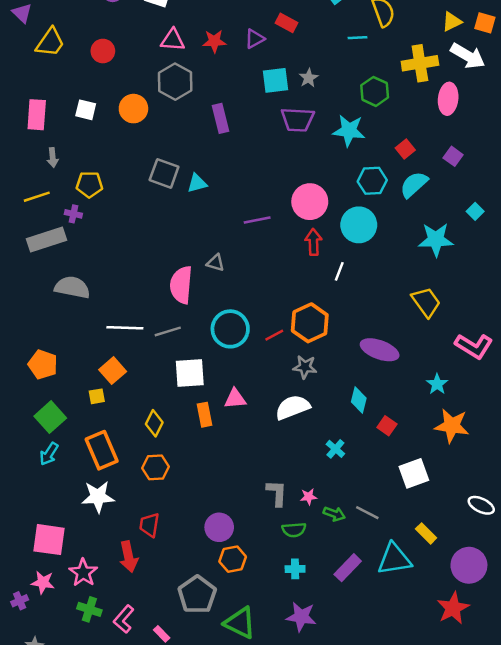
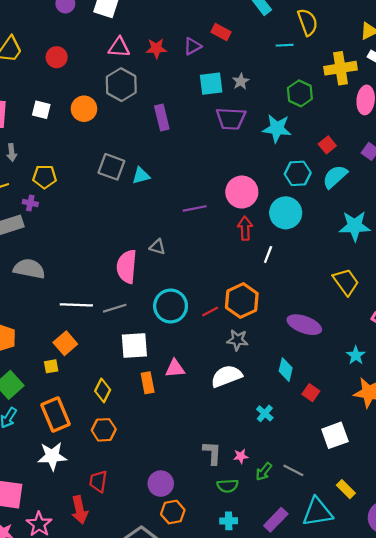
green arrow: (334, 514) -> (264, 472), turned 108

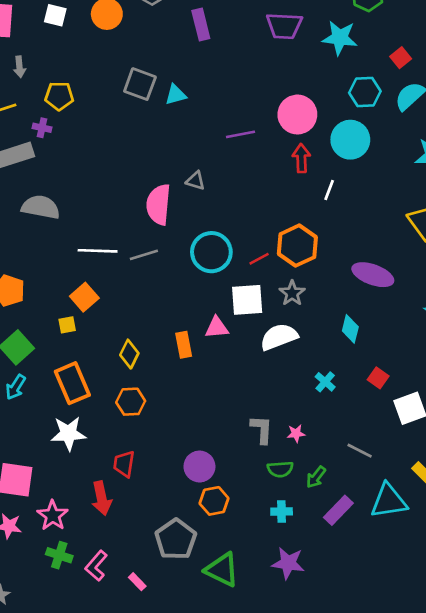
gray star: (237, 340) -> (292, 293), turned 30
white square: (134, 345) -> (247, 300), moved
red square: (311, 393) -> (378, 378), moved
green arrow: (264, 472) -> (316, 477), moved

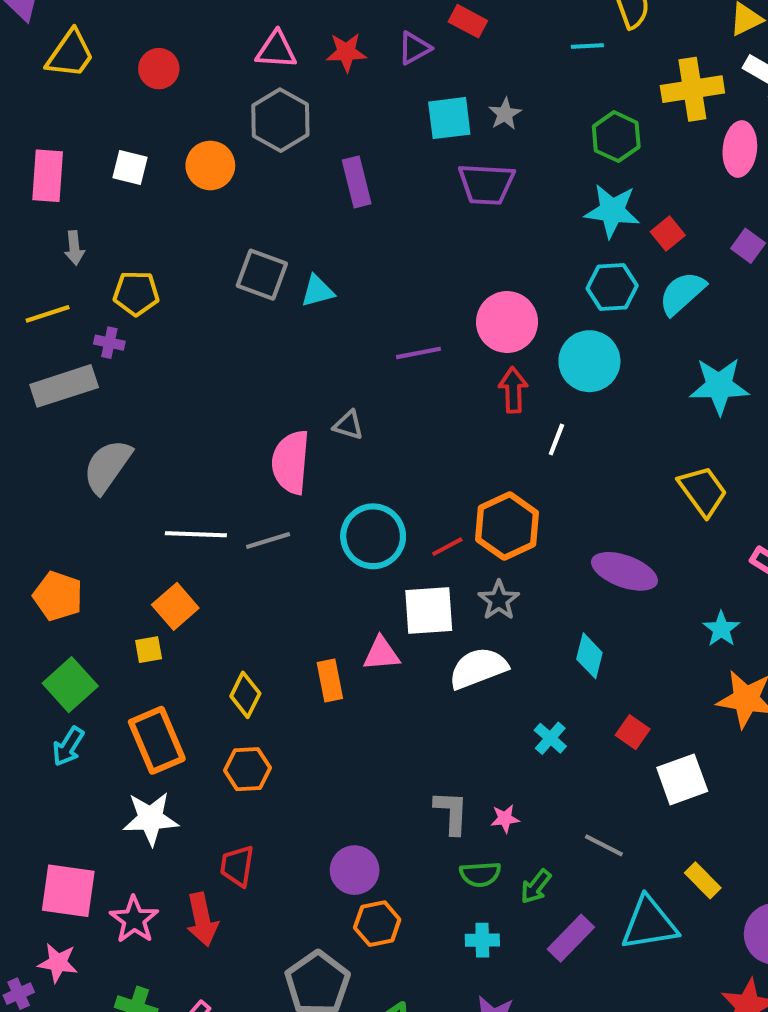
cyan star: (340, 38) -> (612, 211), moved
gray semicircle: (41, 207) -> (107, 466), turned -66
pink star: (53, 515) -> (134, 920), moved

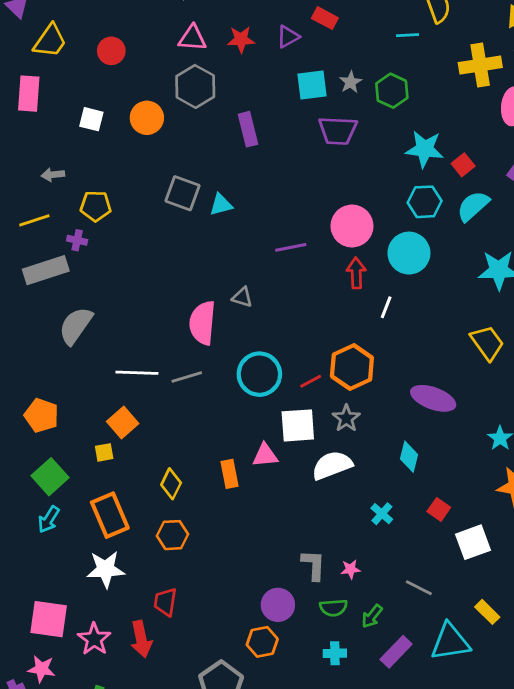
green hexagon: (616, 137) -> (392, 91), moved
pink rectangle: (48, 176) -> (29, 94), moved
gray arrow: (74, 248) -> (53, 175), turned 90
purple circle: (355, 870) -> (278, 605), moved

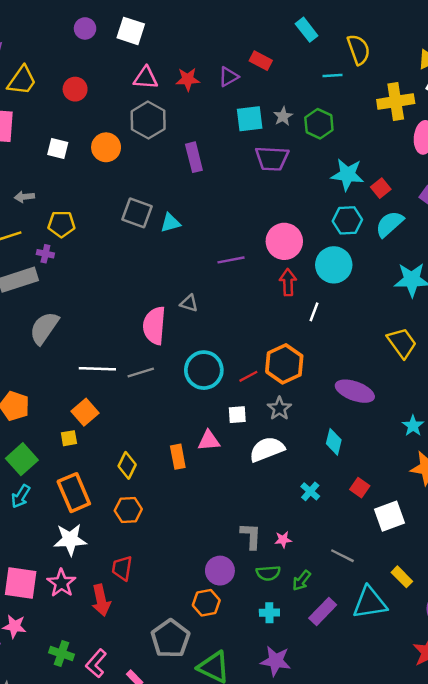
white square: (298, 425) -> (237, 415), size x0.6
pink star: (94, 639) -> (61, 583), moved

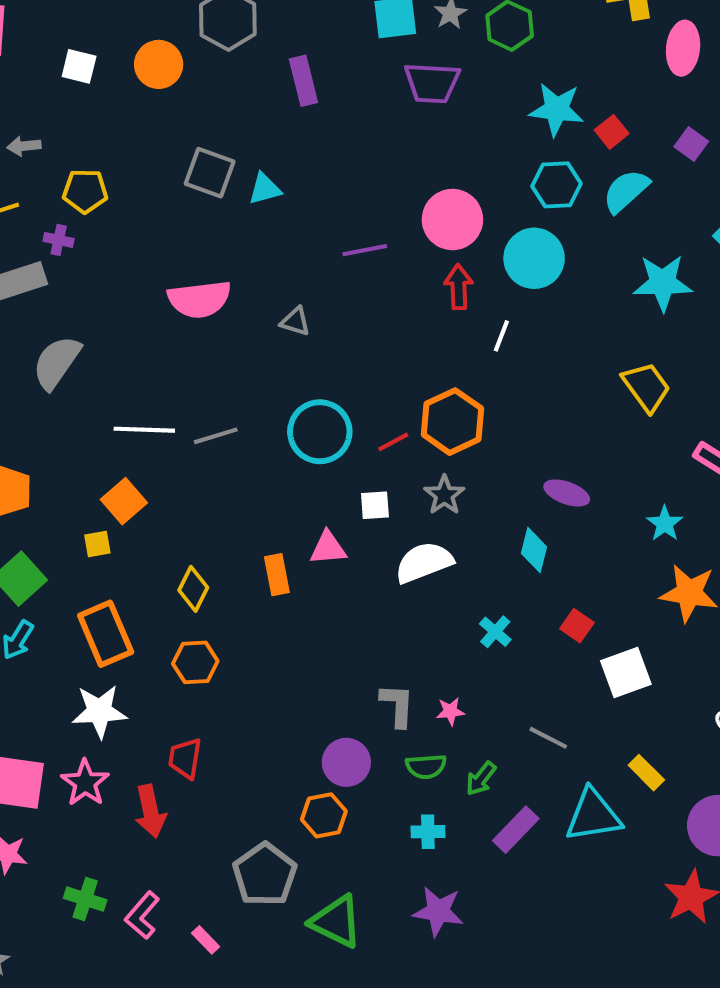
pink semicircle: (154, 326) -> (199, 299), moved, turned -102
purple ellipse: (355, 391) -> (567, 493), moved, size x0.7

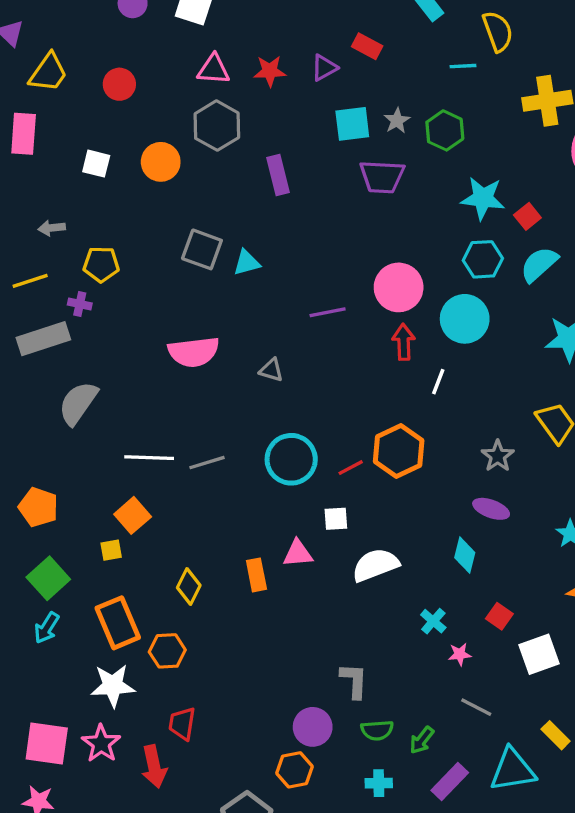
gray star: (444, 495) -> (498, 456), moved
orange hexagon: (195, 662) -> (167, 651), moved
pink star: (450, 711) -> (460, 654), moved

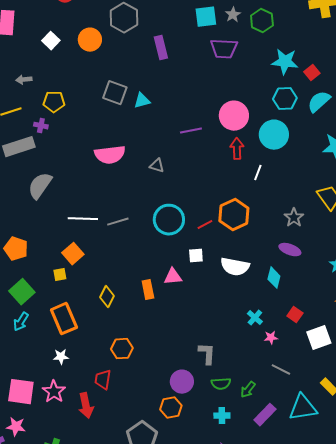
white square: (96, 164) -> (51, 41), turned 30
white semicircle: (375, 565) -> (235, 267), moved, turned -148
orange hexagon: (167, 651) -> (122, 349), moved
white star: (113, 686) -> (61, 357), size x0.6

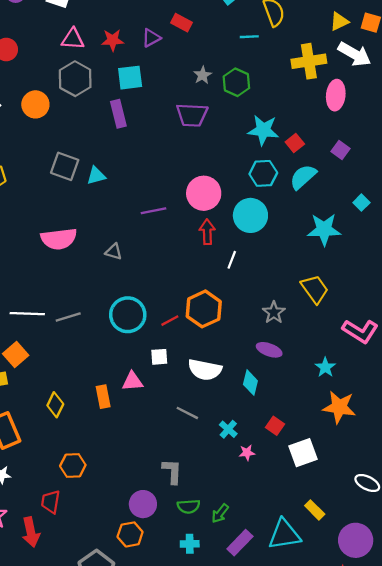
cyan square: (206, 17) -> (130, 78), moved
gray line: (281, 370) -> (187, 413), moved

